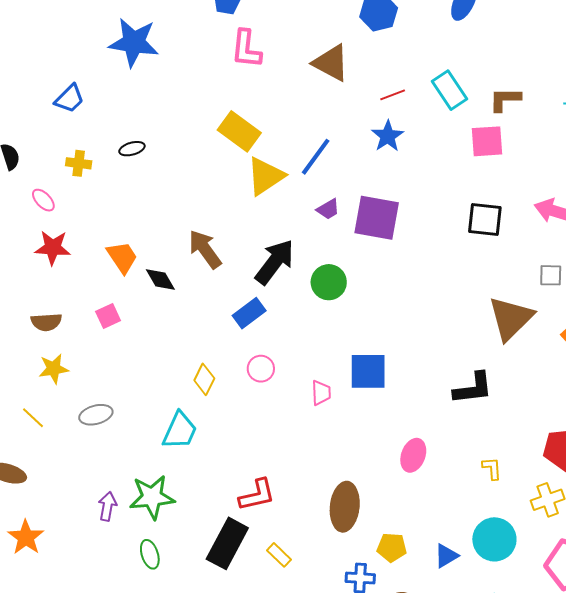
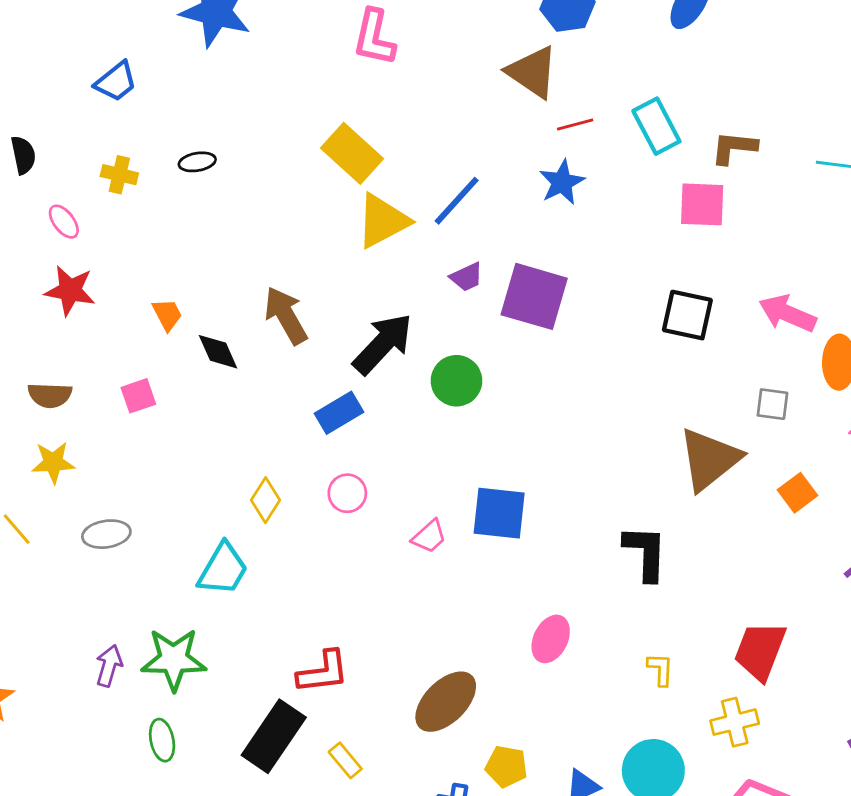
brown triangle: (331, 63) -> (532, 72), moved
orange trapezoid: (122, 257) -> (167, 315), size x0.7
black L-shape: (473, 388) -> (646, 553), turned -87
pink trapezoid: (321, 393) -> (429, 536), turned 44
brown ellipse: (345, 507) -> (446, 702), turned 33

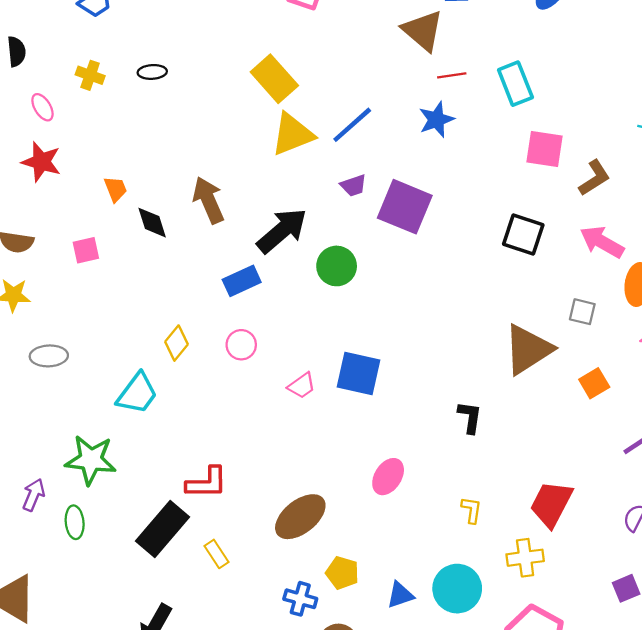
brown L-shape: (734, 148) -> (594, 178), moved, turned 135
black L-shape: (646, 553) -> (470, 417), size x0.7
purple arrow: (109, 666) -> (34, 495), moved

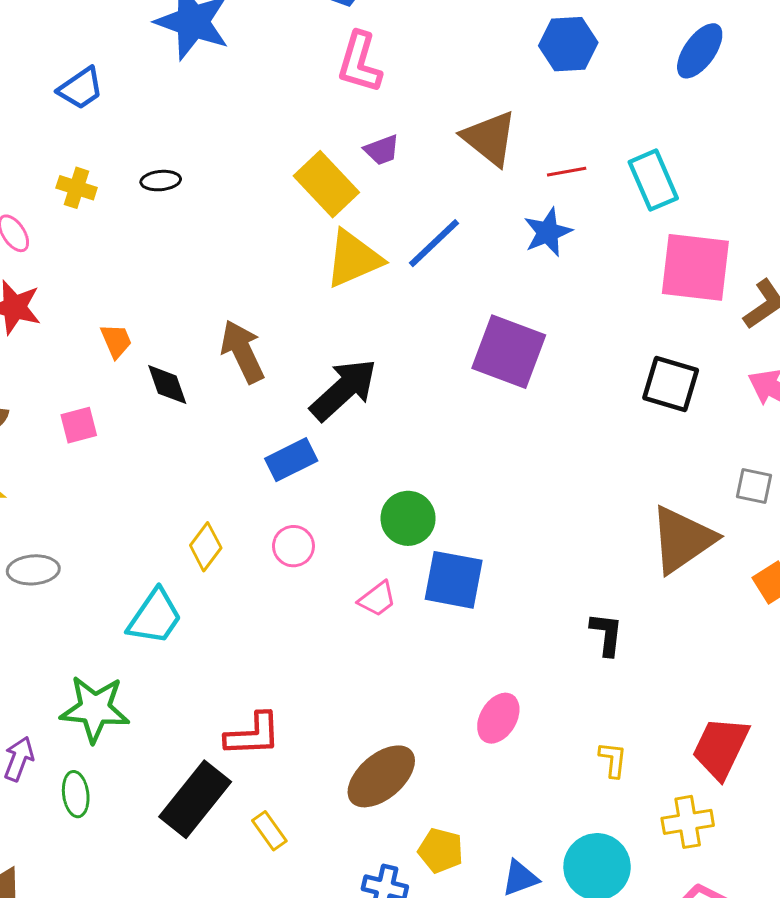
brown triangle: (423, 31) -> (490, 138), moved
pink square: (544, 149) -> (695, 267), size x1.4
purple trapezoid: (353, 186) -> (382, 150), moved
green circle: (337, 266) -> (408, 518), moved

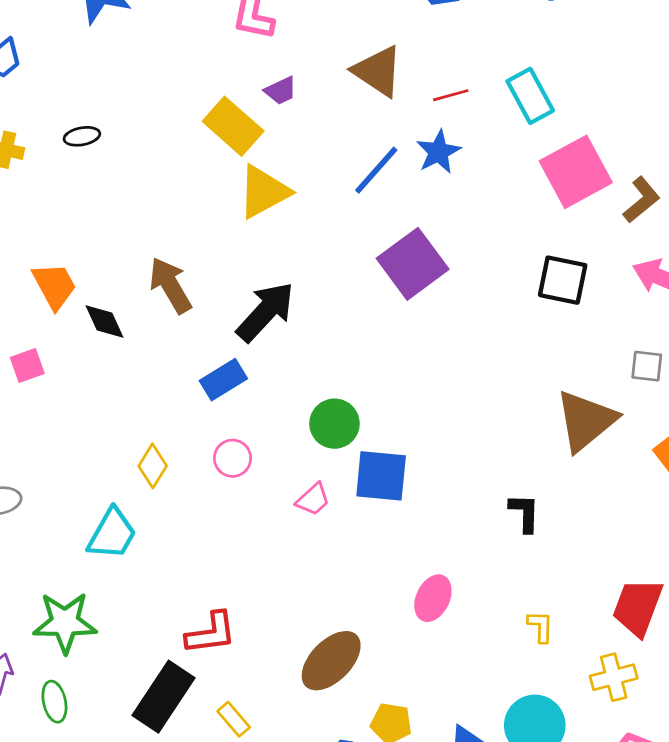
blue line: (434, 243) -> (376, 170), moved
pink square: (695, 267) -> (576, 172), turned -30
orange trapezoid: (116, 341) -> (54, 286), size x1.5
purple square: (509, 352) -> (413, 264), turned 38

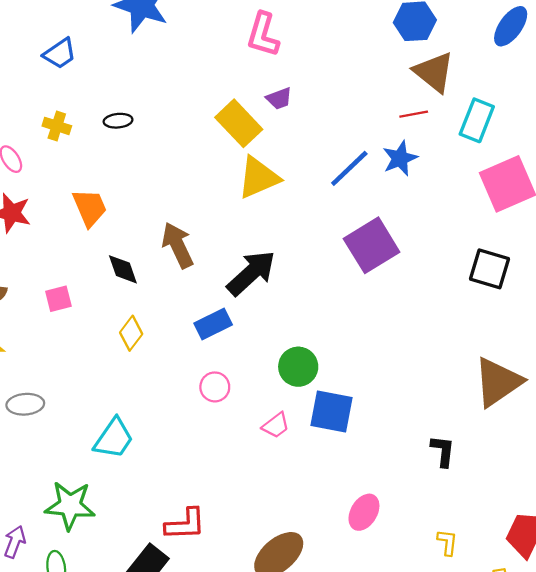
brown triangle: (378, 71) -> (434, 72), moved
cyan rectangle: (530, 96) -> (477, 120), turned 45
orange trapezoid: (54, 286) -> (90, 208), moved
yellow diamond: (153, 466) -> (131, 333), moved

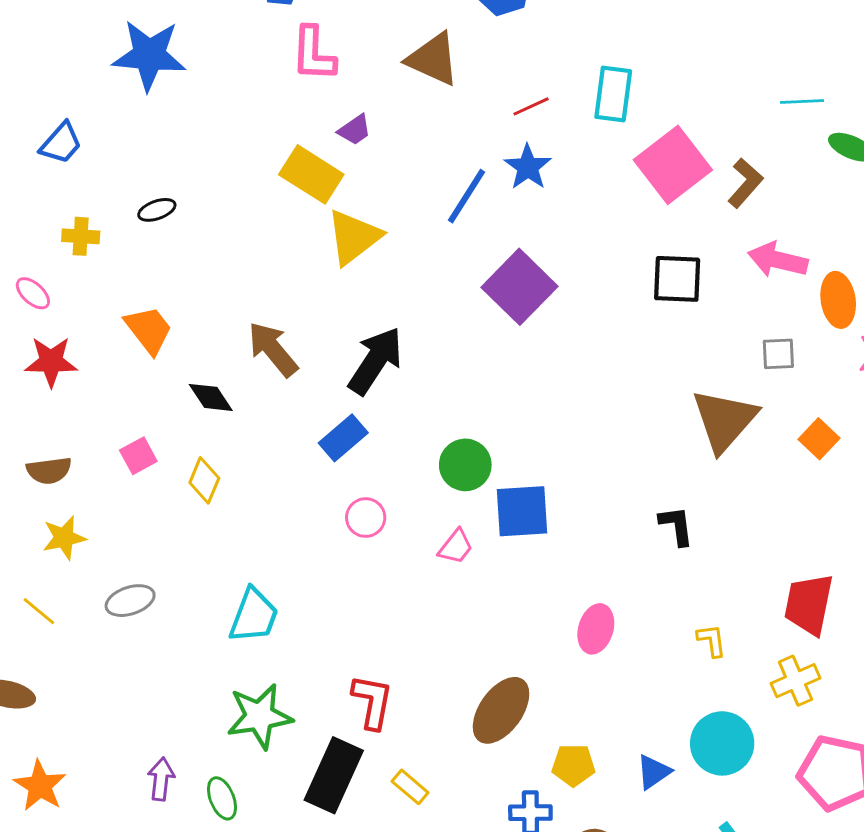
brown triangle: (434, 72) -> (433, 59), moved
yellow diamond: (131, 333) -> (204, 480), moved
green star: (70, 506) -> (259, 716), moved
red L-shape: (185, 524) -> (372, 702), turned -63

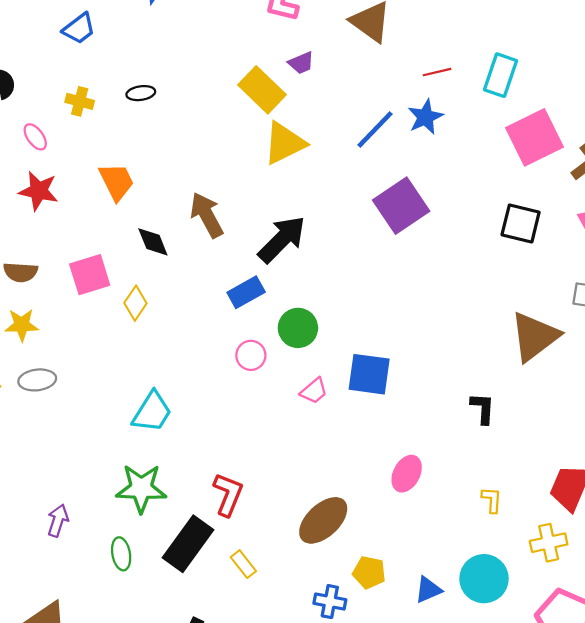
pink square: (138, 456) -> (90, 275), size x1.5
green circle: (465, 465) -> (298, 328), moved
gray ellipse: (130, 601) -> (37, 380), moved
green ellipse: (222, 798) -> (121, 554), moved

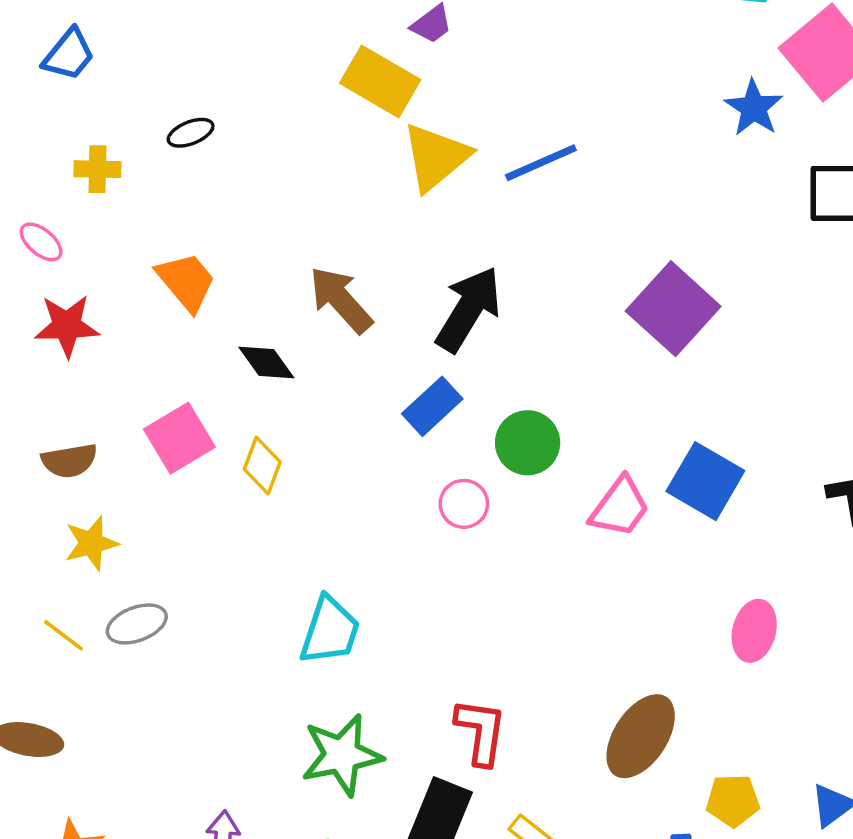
blue star: (425, 117) -> (754, 108), moved
blue line: (375, 130) -> (541, 163), moved, turned 36
purple square: (401, 206) -> (673, 309), moved
blue square: (369, 374) -> (705, 481), moved, turned 36
pink trapezoid: (314, 391) -> (620, 507), moved, size x1.4

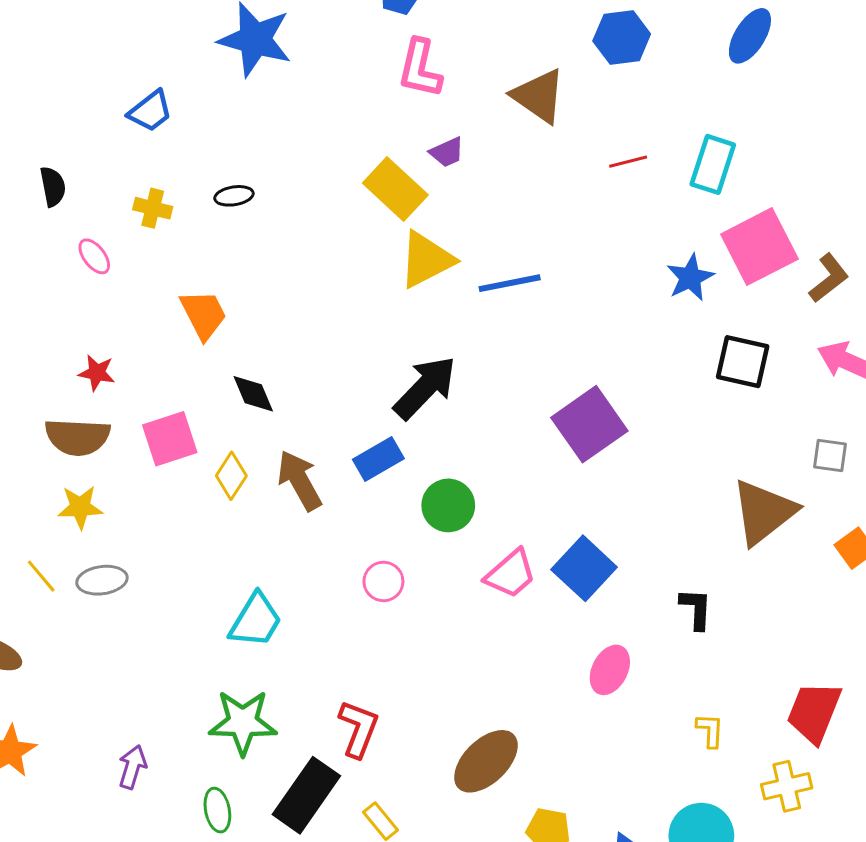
brown arrow: (341, 300) -> (299, 480), moved
red star: (67, 326) -> (97, 373), moved, size x0.7
brown semicircle: (69, 461) -> (77, 437), size x1.4
pink circle: (464, 504) -> (383, 581), moved
pink ellipse: (754, 631) -> (610, 670), moved

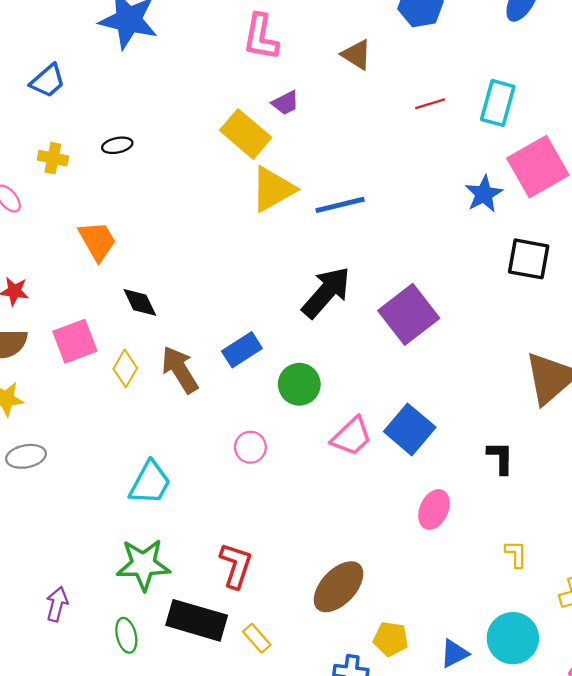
brown triangle: (539, 96) -> (357, 55), size x0.7
black arrow: (425, 388) -> (326, 292), moved
black rectangle: (306, 795) -> (197, 620), turned 74

